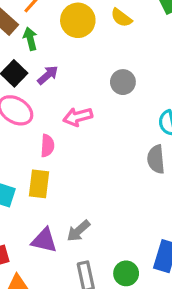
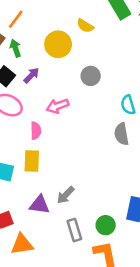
yellow circle: (78, 20) -> (58, 44), moved

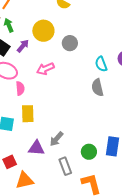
yellow circle: (58, 44) -> (43, 31), moved
pink semicircle: (36, 131) -> (20, 88), moved
green circle: (106, 225) -> (89, 152), moved

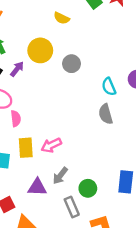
pink arrow: (45, 69) -> (51, 145), moved
green circle: (89, 152) -> (88, 188), moved

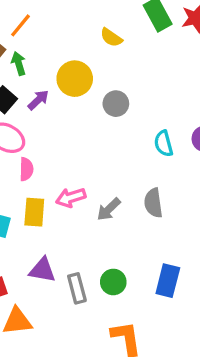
gray semicircle: (106, 114) -> (153, 203), moved
pink arrow: (51, 145) -> (71, 198), moved
gray arrow: (60, 176) -> (109, 209), moved
gray rectangle: (72, 207) -> (77, 288), moved

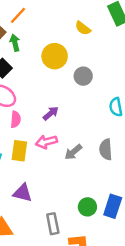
purple arrow: (38, 100) -> (51, 113), moved
green circle: (113, 282) -> (87, 207), moved
gray rectangle: (77, 288) -> (53, 224), moved

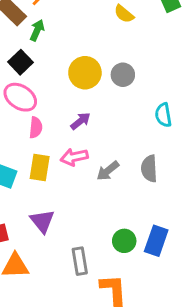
green arrow: (15, 43) -> (37, 30), turned 35
yellow circle: (55, 56) -> (85, 73), moved
purple triangle: (23, 193) -> (42, 221), turned 36

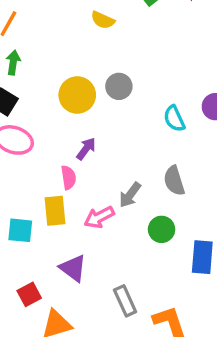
pink semicircle: (36, 128) -> (68, 178), moved
pink arrow: (74, 157) -> (99, 217), moved
green circle: (124, 241) -> (162, 229), moved

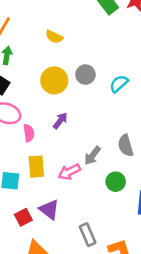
yellow semicircle: (103, 20) -> (54, 37), moved
cyan semicircle: (174, 119) -> (119, 84), moved, turned 72
pink semicircle: (68, 178) -> (29, 133), moved
red square: (29, 294) -> (23, 217), moved

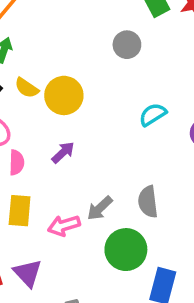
yellow semicircle: (54, 37) -> (27, 88), moved
gray circle: (85, 75) -> (127, 45), moved
green circle: (116, 182) -> (126, 250), size x1.5

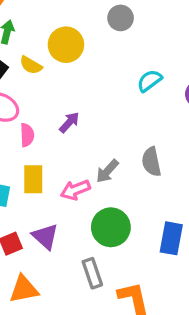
yellow circle: (64, 95) -> (66, 45), moved
green circle: (126, 250) -> (111, 227), moved

